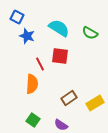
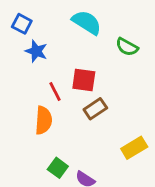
cyan semicircle: (59, 28) -> (87, 22), moved
brown rectangle: (69, 98) -> (95, 109), moved
green square: (33, 120) -> (58, 168), moved

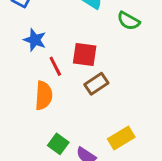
blue star: (36, 51) -> (35, 40), moved
yellow rectangle: (134, 148) -> (121, 138), moved

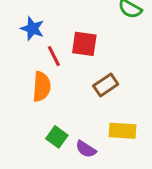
brown rectangle: (96, 84) -> (106, 85), moved
yellow rectangle: (121, 138) -> (122, 131), turned 35

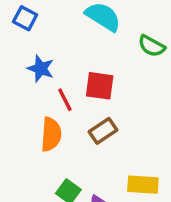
brown rectangle: (106, 85) -> (103, 131), moved

